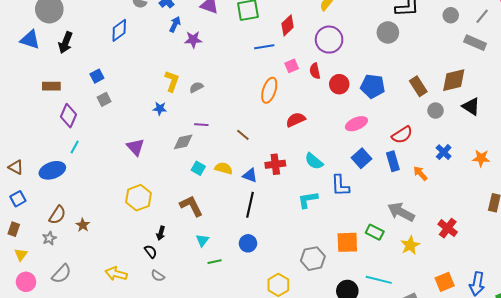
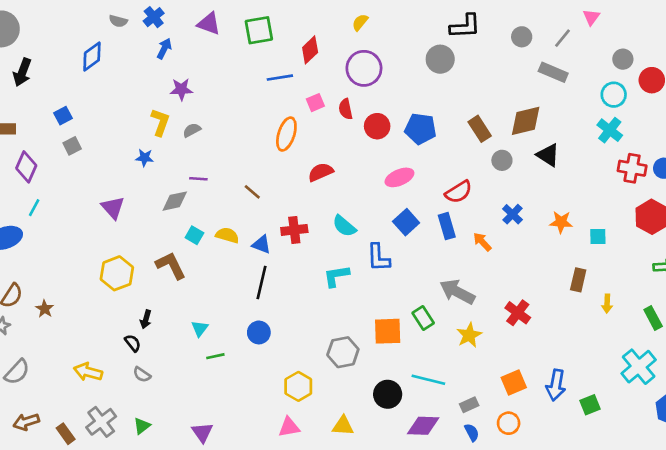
purple star: (193, 40) -> (181, 89), moved
brown L-shape: (191, 206) -> (171, 265), moved
green rectangle: (375, 232) -> (423, 318), turned 30

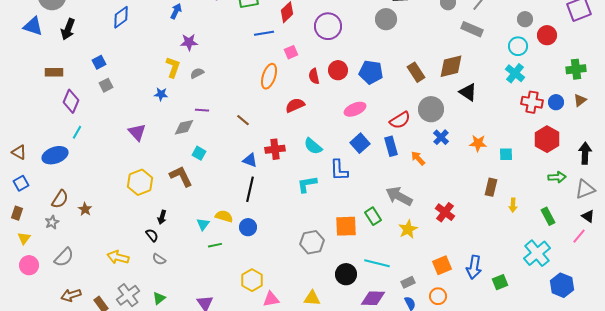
red semicircle: (346, 109) -> (314, 76), moved
gray circle: (502, 160) -> (431, 109), moved, size x1.6
yellow semicircle: (227, 235) -> (224, 216), moved
yellow hexagon: (298, 386) -> (252, 280), moved

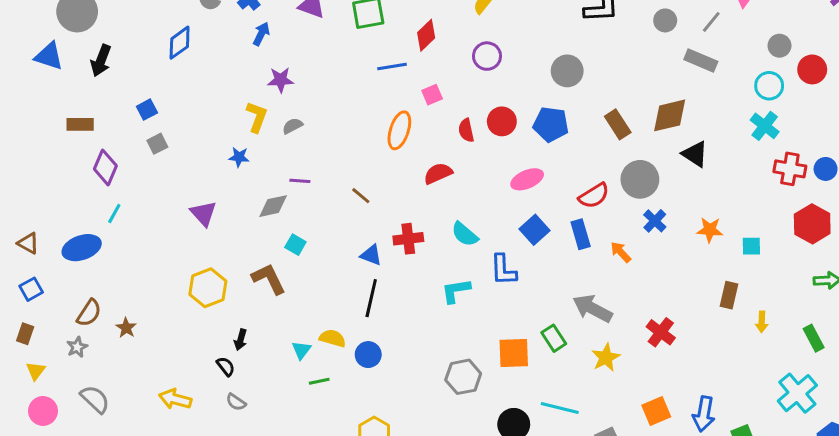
gray circle: (386, 19) -> (567, 71), moved
purple circle: (328, 26) -> (487, 56), size x0.7
gray semicircle: (64, 257) -> (95, 399), turned -90

